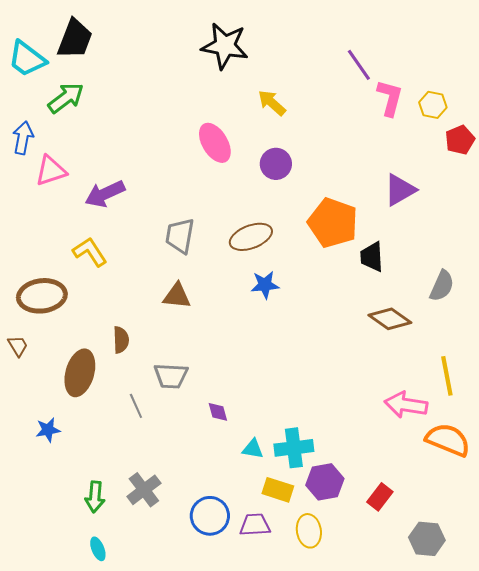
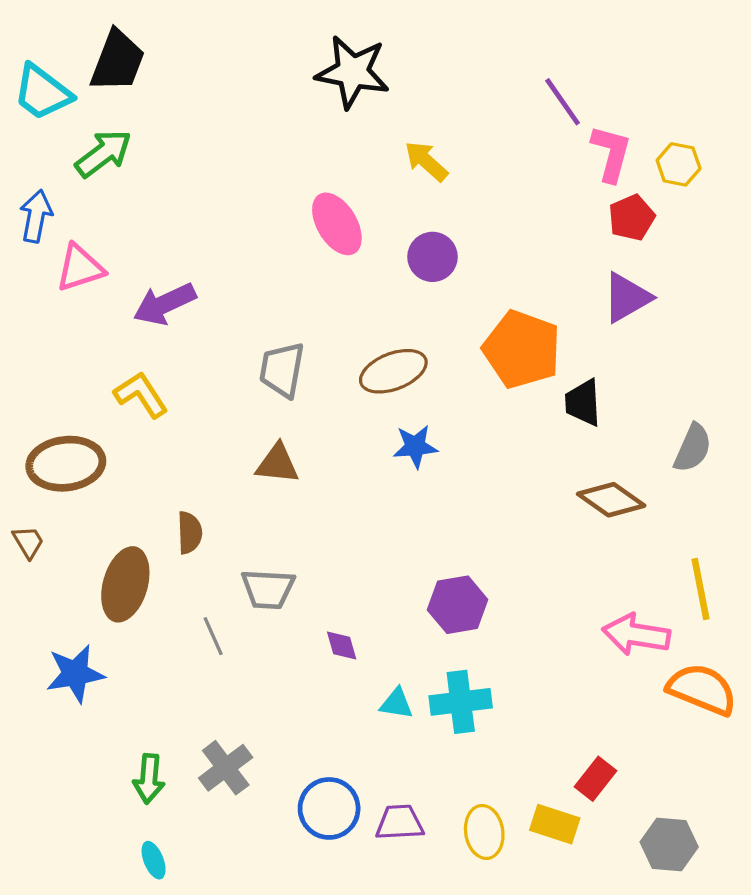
red pentagon: (460, 140) -> (632, 218), moved
blue star: (48, 430) -> (75, 674), size x1.5
purple hexagon: (325, 482) -> (458, 605), moved
yellow rectangle: (278, 490) -> (555, 824), moved

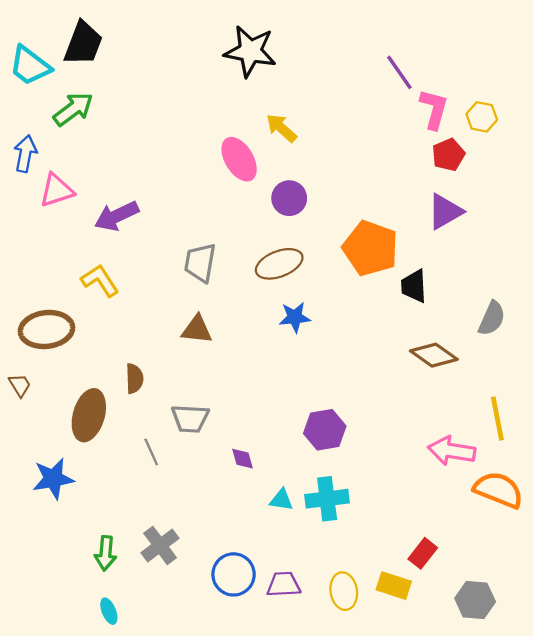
yellow arrow: (426, 161) -> (281, 128), moved
purple circle: (433, 257) -> (289, 198), moved

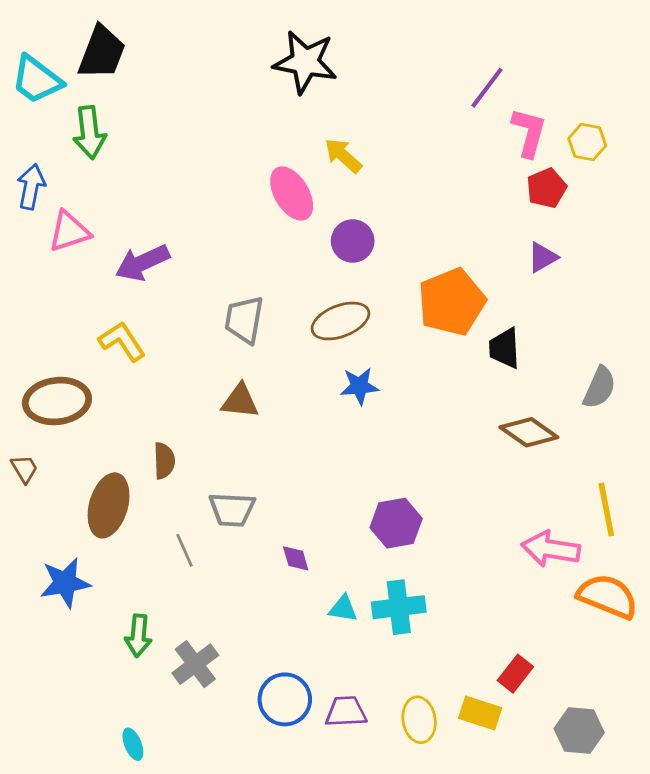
purple line: (399, 72) -> (487, 88), turned 72
green arrow: (73, 109) -> (90, 132), turned 120
purple triangle: (445, 212) -> (543, 257), size x0.7
orange pentagon: (370, 248) -> (452, 302), turned 30
green arrow: (106, 553) -> (138, 636), moved

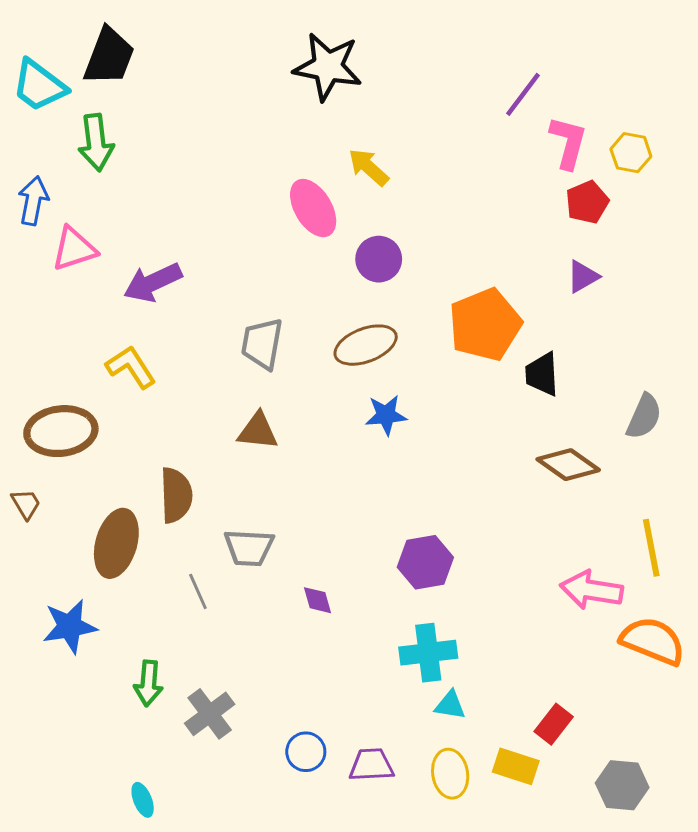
brown semicircle: (164, 461) -> (176, 495), size x1.4
cyan triangle: (343, 609) -> (450, 705), moved
blue circle: (285, 699) -> (306, 752), size x0.7

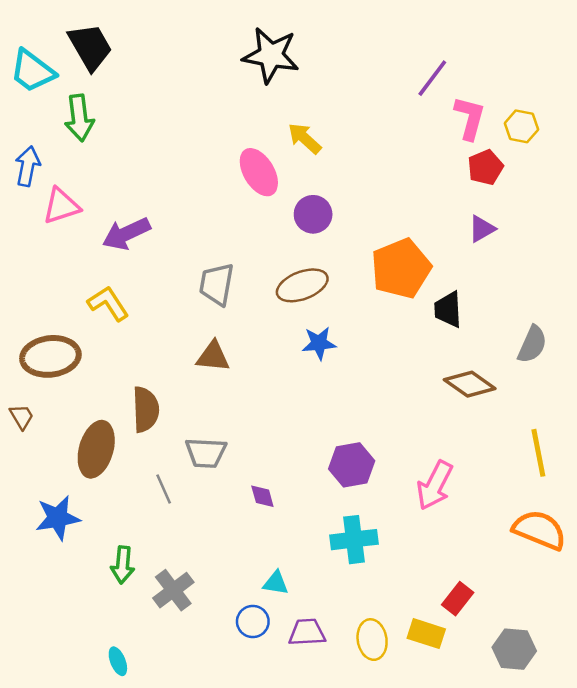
black trapezoid: (109, 56) -> (90, 47), turned -51
pink arrow: (592, 590) -> (435, 485), moved, turned -72
cyan triangle: (450, 705) -> (276, 583), moved

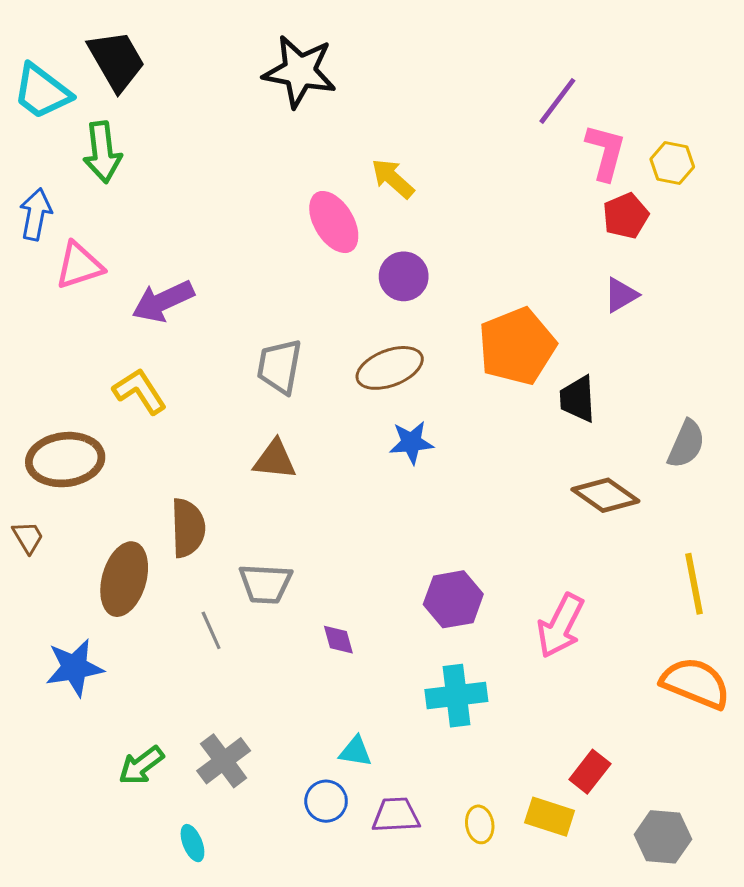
black star: (271, 55) -> (300, 71), moved
green arrow: (123, 565) -> (141, 765), moved, turned 48
yellow ellipse: (372, 640) -> (480, 824), size x0.7
cyan ellipse: (118, 661) -> (192, 843), moved

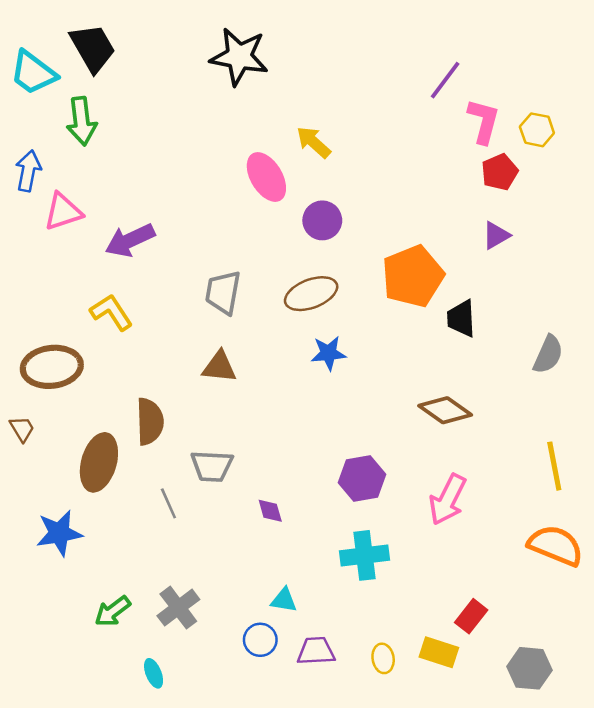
brown diamond: (605, 495) -> (445, 410), moved

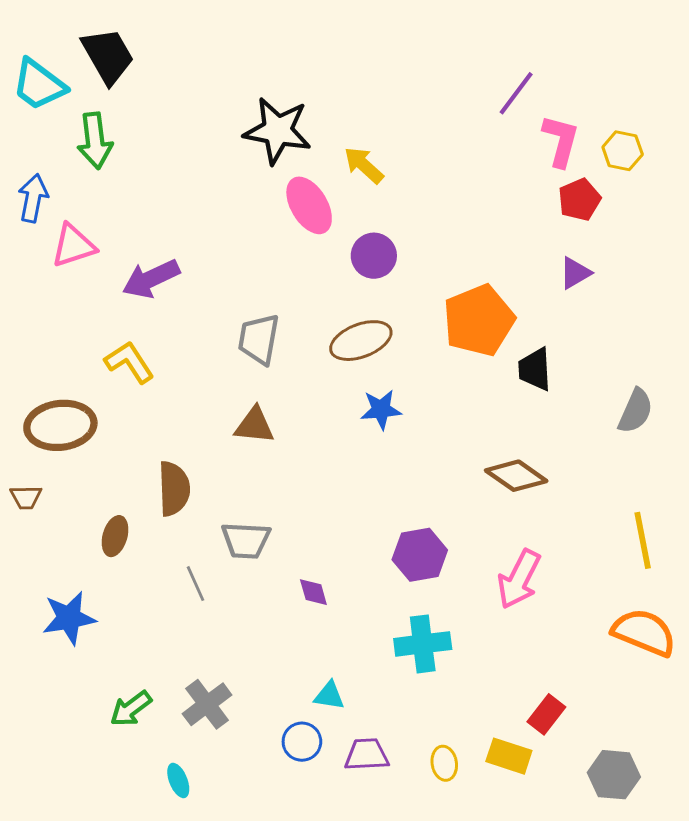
black star: (239, 57) -> (277, 131), moved
brown trapezoid: (22, 429) -> (26, 497), turned 120
brown ellipse: (99, 462) -> (115, 536), size x0.6

